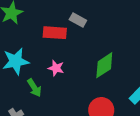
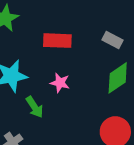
gray rectangle: (78, 20) -> (113, 40), moved

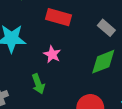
green arrow: (35, 107) -> (38, 84), moved

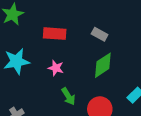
green arrow: (38, 84) -> (68, 96), moved

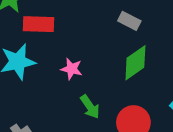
red rectangle: (55, 34) -> (39, 24), moved

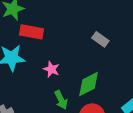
green diamond: (135, 63) -> (89, 84), moved

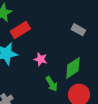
red rectangle: (31, 32) -> (20, 30), turned -36

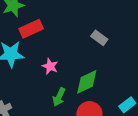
green arrow: (52, 84) -> (59, 97), turned 49

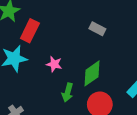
red rectangle: (31, 29) -> (30, 31), turned -30

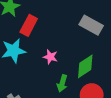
gray rectangle: (97, 29) -> (91, 25), size x1.5

